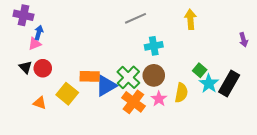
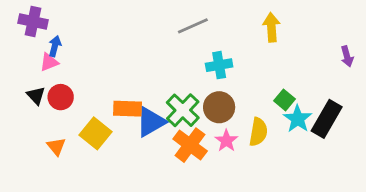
orange triangle: (40, 103) -> (56, 146), turned 32

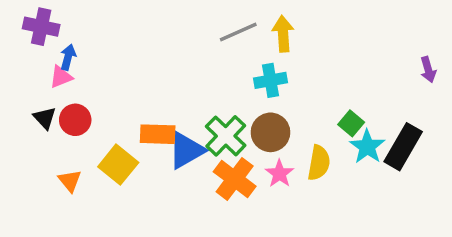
yellow arrow: (271, 27) -> (283, 34), moved

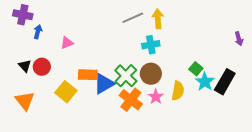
pink triangle: (61, 77) -> (67, 43), moved
orange triangle: (70, 181) -> (25, 101), moved, size x1.5

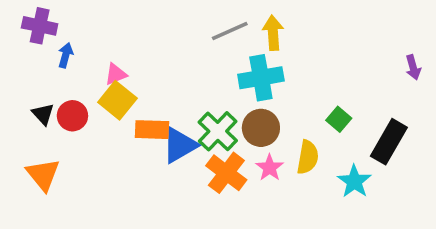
cyan cross: (151, 45) -> (261, 78), size x1.4
cyan star: (205, 82) -> (354, 181), moved
yellow square: (66, 92) -> (117, 100), moved

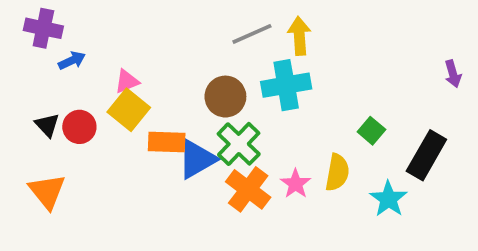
blue arrow: (66, 55) -> (72, 61), turned 50
brown circle: (261, 128) -> (225, 97), moved

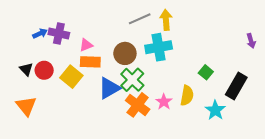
purple cross: (43, 28) -> (59, 34), moved
pink triangle: (127, 81) -> (86, 45), moved
yellow square: (129, 110) -> (71, 77), moved
orange rectangle: (167, 142) -> (90, 62), moved

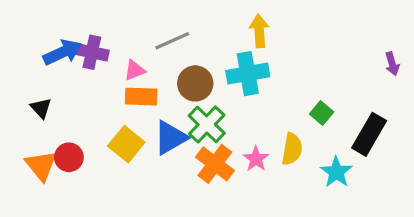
gray line: (140, 19) -> (172, 41), moved
blue arrow: (40, 34) -> (62, 52), size x1.6
red circle: (44, 70) -> (69, 157), moved
yellow square: (71, 77) -> (126, 144), moved

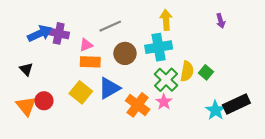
purple arrow: (392, 64) -> (221, 21), moved
green cross: (207, 124) -> (166, 80), moved
black rectangle: (369, 134) -> (236, 104), moved, turned 35
yellow semicircle: (292, 149) -> (187, 71), moved

